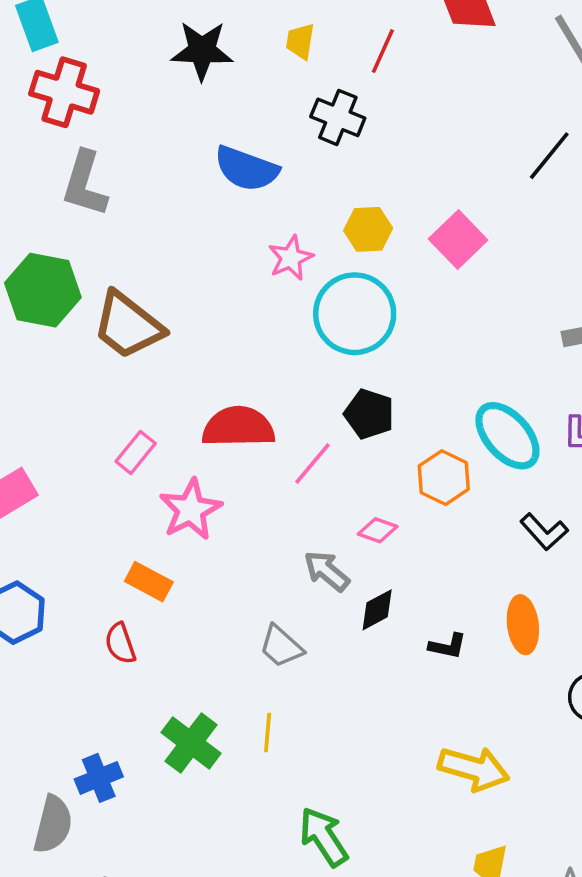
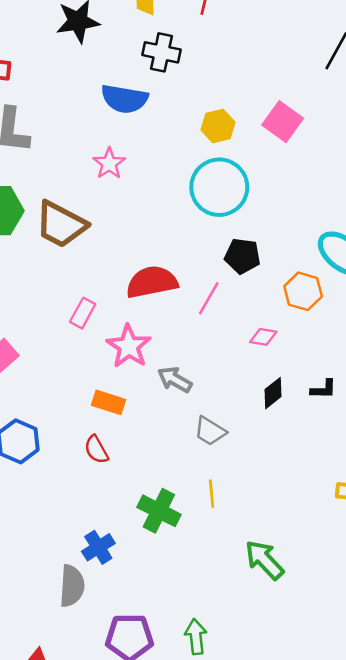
black cross: (338, 117) -> (162, 52), moved
pink star: (291, 258) -> (109, 163), moved
gray arrow: (327, 571) -> (175, 380), moved
black L-shape: (448, 646) -> (323, 389), moved

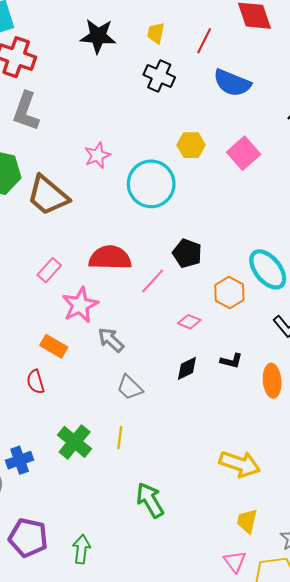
blue semicircle: (124, 99) -> (232, 83), moved
cyan circle: (219, 187) -> (151, 184), moved
black L-shape: (323, 389) -> (231, 361), moved

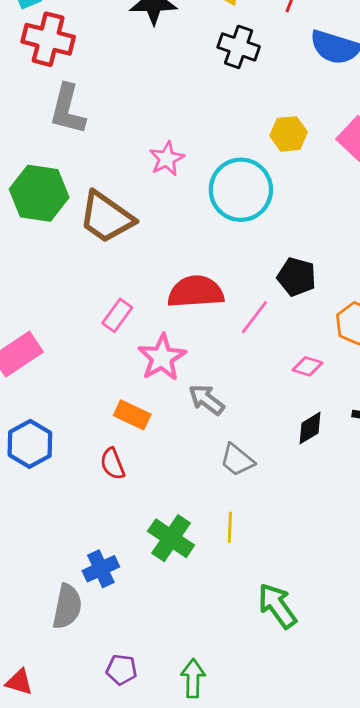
purple pentagon: (28, 538) -> (122, 670), size x0.6

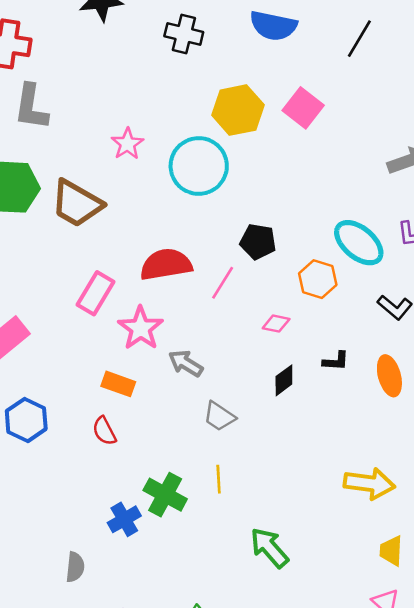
yellow hexagon: (289, 134) -> (238, 110), size x1.5
pink rectangle: (117, 315) -> (95, 293), size x1.4
blue cross: (101, 569) -> (124, 519), moved
gray semicircle: (67, 606) -> (75, 567), size x0.7

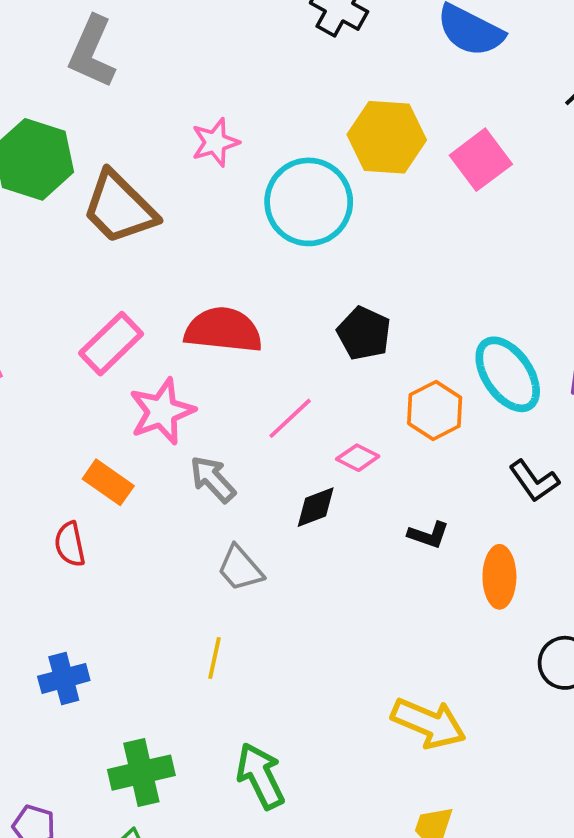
pink line: (223, 283) -> (290, 418), moved
black diamond: (284, 380) -> (316, 507), moved
green cross: (165, 495) -> (141, 773), moved, turned 33

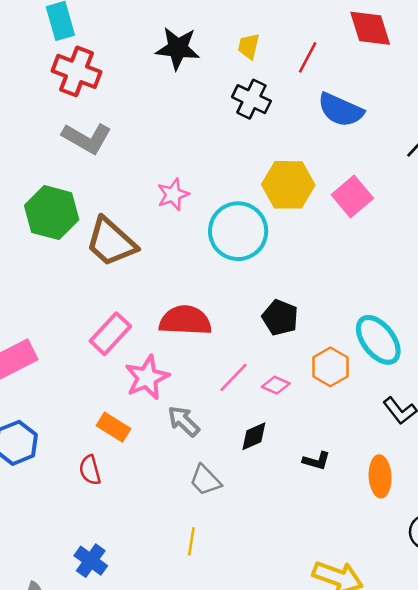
gray L-shape: (92, 52) -> (87, 138), turned -81
pink diamond: (358, 458) -> (276, 385), moved
black L-shape: (428, 535) -> (316, 461), moved
blue cross: (64, 678) -> (91, 561), turned -36

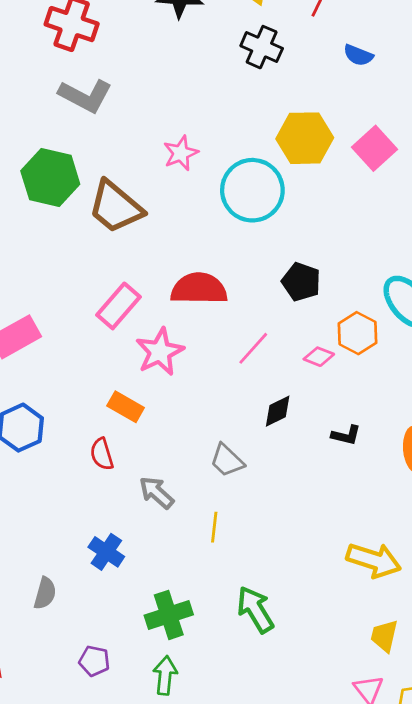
blue semicircle: (341, 110) -> (358, 55), size x0.6
pink diamond: (276, 385) -> (319, 357), moved
gray arrow: (184, 421) -> (156, 493), moved

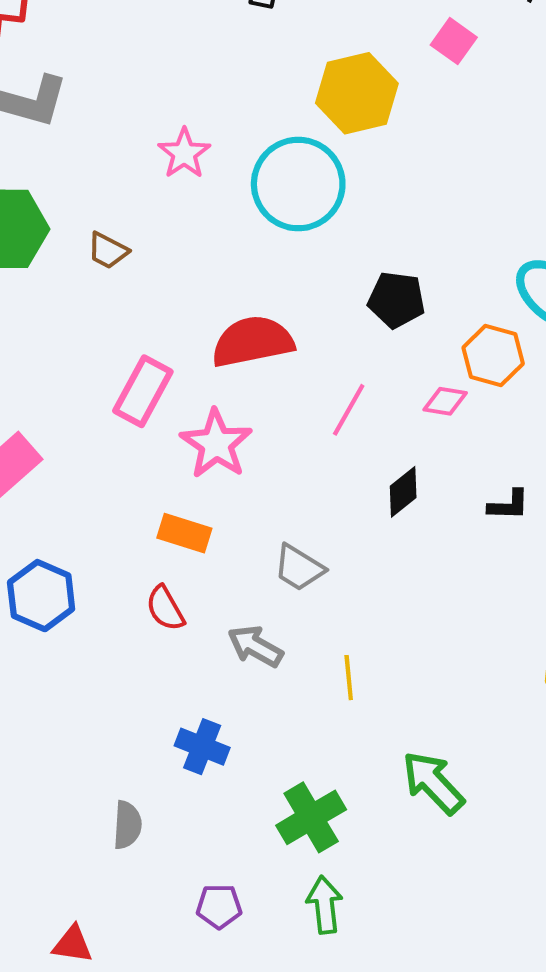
pink square: (374, 148) -> (454, 41), moved, size x0.7
brown trapezoid: (116, 207) -> (108, 251), size x0.5
gray trapezoid: (227, 460) -> (299, 568), moved

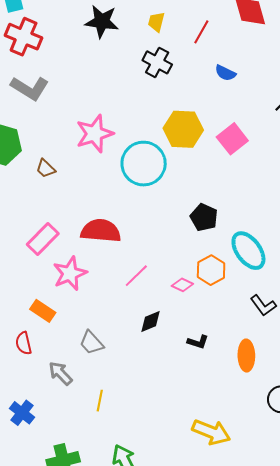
pink square: (454, 41) -> (232, 139), moved, size x1.4
pink star: (184, 153) -> (95, 134), size x1.5
black pentagon: (396, 300) -> (204, 217), moved

